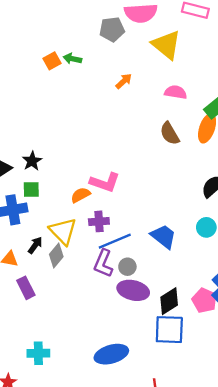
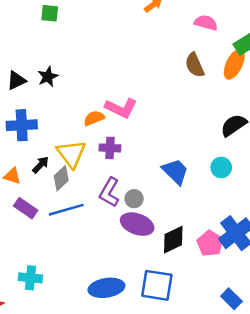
green square: (31, 190) -> (50, 13), moved
blue line: (115, 241) -> (66, 210), moved
purple rectangle: (26, 288) -> (26, 208), turned -35
blue square: (169, 330) -> (157, 285), moved

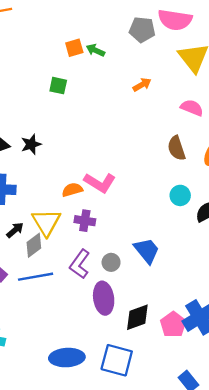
green square: (50, 13) -> (58, 86), moved
cyan circle: (221, 167) -> (180, 195), moved
gray circle: (134, 199) -> (111, 262), moved
purple ellipse: (137, 224) -> (104, 298), turned 56

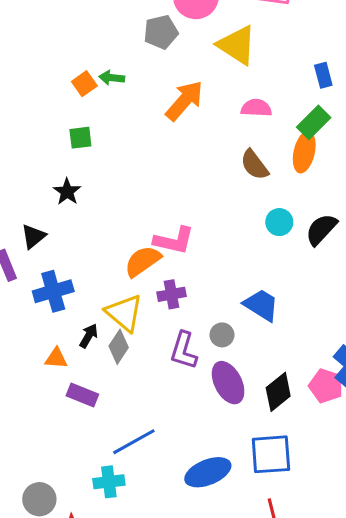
orange arrow: (142, 85) -> (184, 101), size x1.8
black star: (31, 144) -> (67, 192), moved
orange semicircle: (72, 190) -> (143, 261), size x1.4
blue line: (36, 277) -> (134, 442), moved

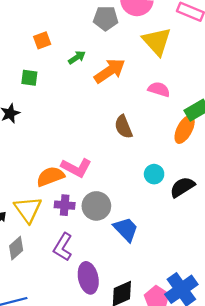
green arrow: (112, 78) -> (77, 57), moved, turned 126
brown semicircle: (254, 165) -> (123, 127), moved
gray circle: (222, 335) -> (96, 206), moved, size x1.6
gray diamond: (119, 347) -> (16, 248), moved

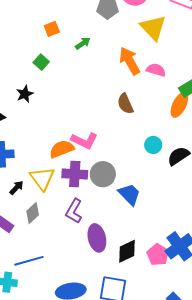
orange arrow: (110, 71) -> (130, 61), moved, turned -84
green square: (29, 78) -> (41, 62), turned 35
purple cross: (65, 205) -> (75, 174), size x1.4

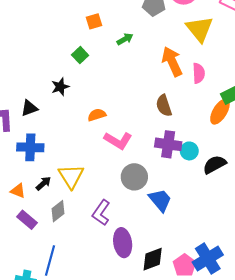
pink semicircle: (156, 70) -> (199, 73), turned 66
orange semicircle: (62, 149) -> (97, 115), moved, size x0.7
purple cross: (75, 174) -> (168, 144), moved
blue line: (29, 261) -> (50, 260), turned -64

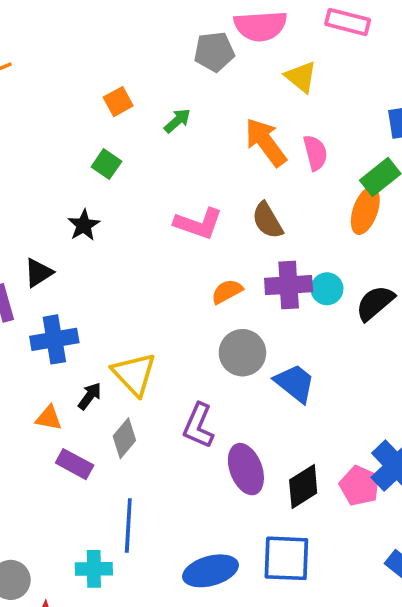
yellow triangle: (200, 29) -> (301, 77), size x0.7
orange semicircle: (97, 115) -> (227, 291), moved
pink L-shape: (118, 140) -> (198, 224), moved

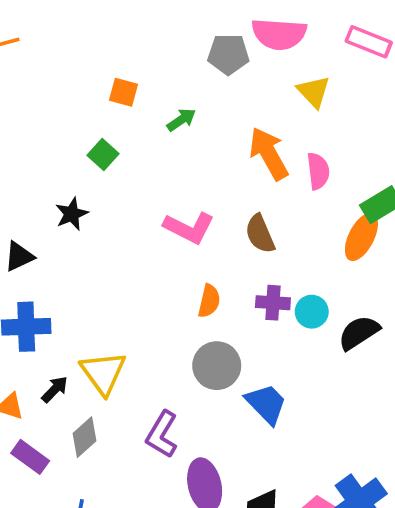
orange square: (118, 102) -> (123, 92), turned 36
purple cross: (289, 285) -> (273, 303), size x0.7
orange semicircle: (227, 291) -> (209, 301), turned 124

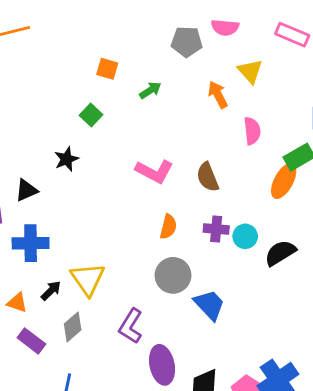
pink semicircle: (279, 34) -> (225, 27), size x0.7
orange arrow: (269, 154) -> (218, 95), moved, size x0.7

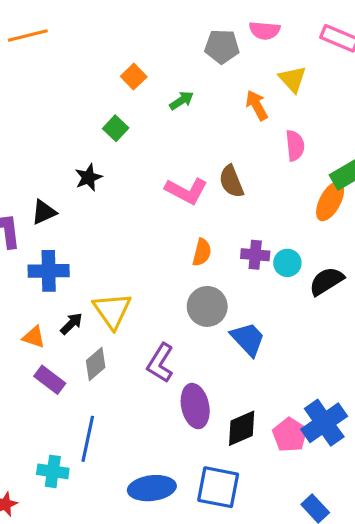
orange square: (107, 69) -> (134, 77), turned 30
brown semicircle: (208, 177) -> (231, 181), moved

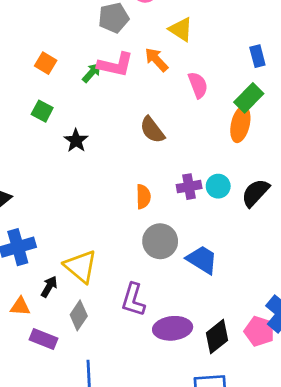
black star: (88, 177) -> (76, 141), moved
pink L-shape: (186, 191) -> (115, 65), moved
purple ellipse: (195, 406) -> (173, 328), turned -69

